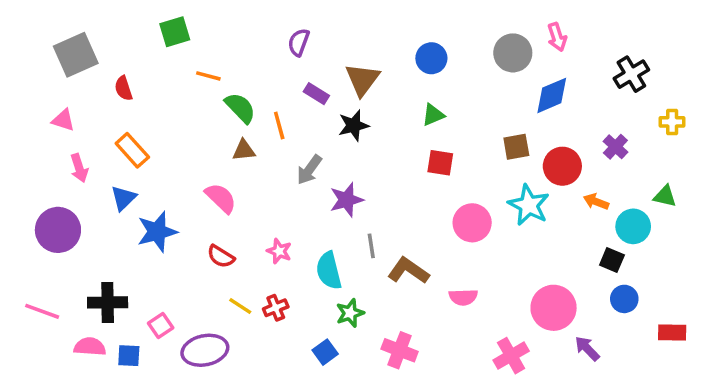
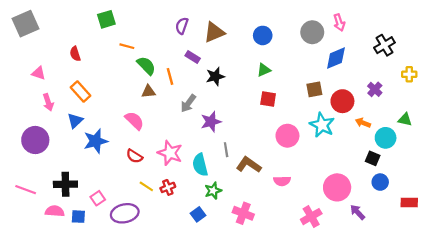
gray square: (76, 55) -> (26, 24), moved
brown triangle: (362, 79) -> (214, 32), moved, turned 30
pink star: (279, 251) -> (170, 153), size x1.6

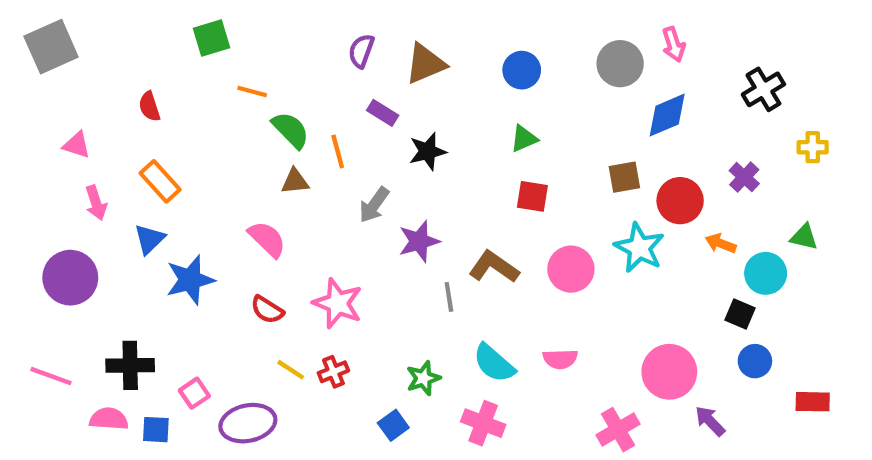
cyan semicircle: (200, 165) -> (494, 363), moved, turned -35
brown L-shape: (249, 165) -> (494, 267), moved

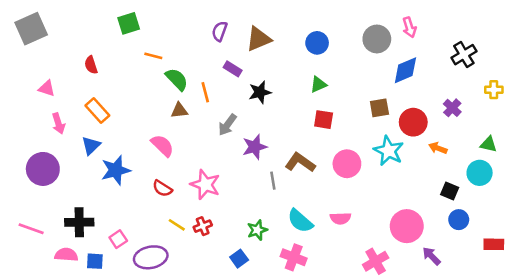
cyan circle: (766, 273) -> (480, 173), moved

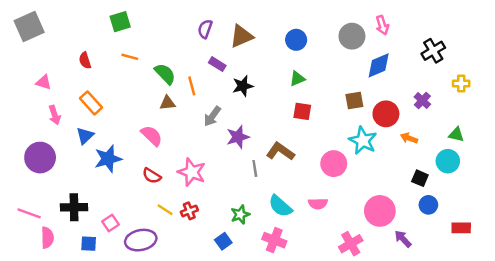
orange line: (153, 56) -> (130, 57), moved
pink circle: (347, 164) -> (334, 164), moved
pink semicircle: (66, 255) -> (47, 238), moved, turned 85

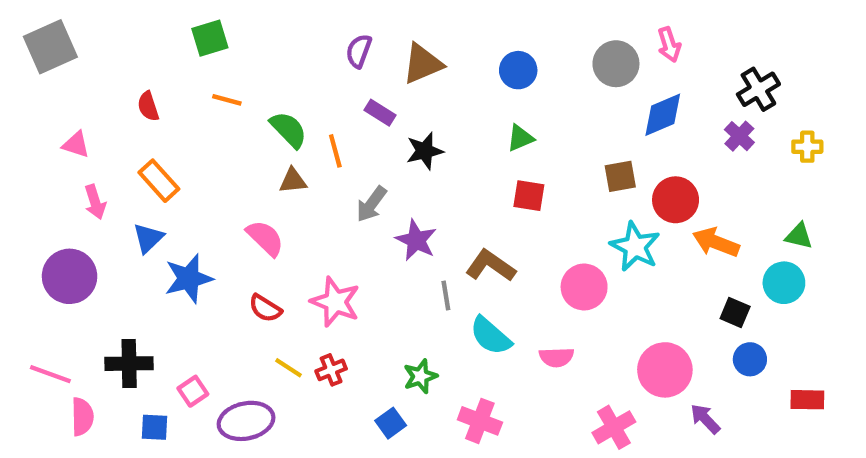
purple cross: (422, 100) -> (739, 136), moved
purple star: (238, 137) -> (416, 240), turned -30
orange arrow: (409, 138) -> (716, 242), size x1.5
cyan semicircle: (280, 206) -> (491, 336), moved

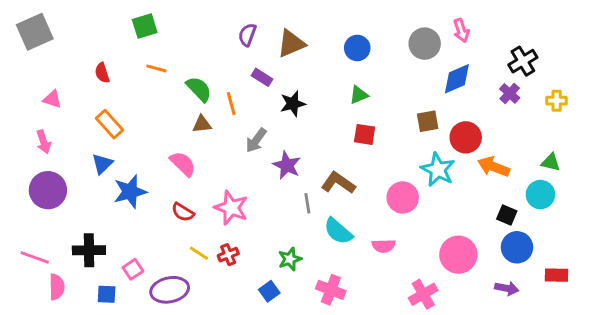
pink arrow: (95, 202) -> (44, 142), moved
blue circle: (750, 359) -> (517, 247), size x1.4
purple arrow: (705, 419) -> (507, 288), moved, turned 145

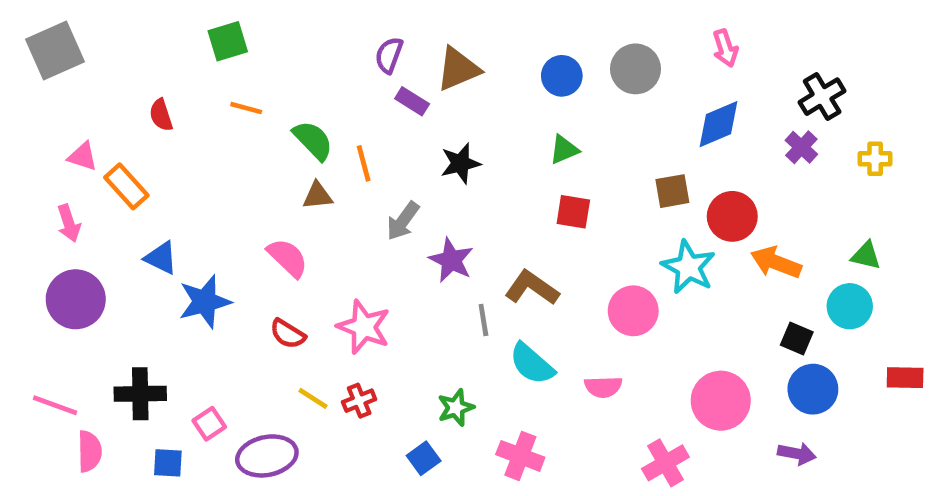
gray circle: (425, 44) -> (636, 69), moved
purple rectangle: (262, 77) -> (412, 101), moved
orange rectangle: (109, 124) -> (126, 186), moved
blue triangle: (102, 164) -> (161, 258), turned -50
red rectangle: (557, 275) -> (905, 378), moved

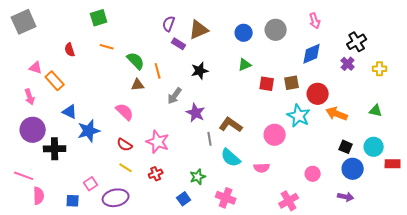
red square: (573, 212) -> (267, 84), moved
cyan circle: (850, 306) -> (374, 147), moved
black cross: (140, 394) -> (55, 149), moved
yellow line: (313, 398) -> (126, 168), moved
pink circle: (721, 401) -> (313, 174), size x0.6

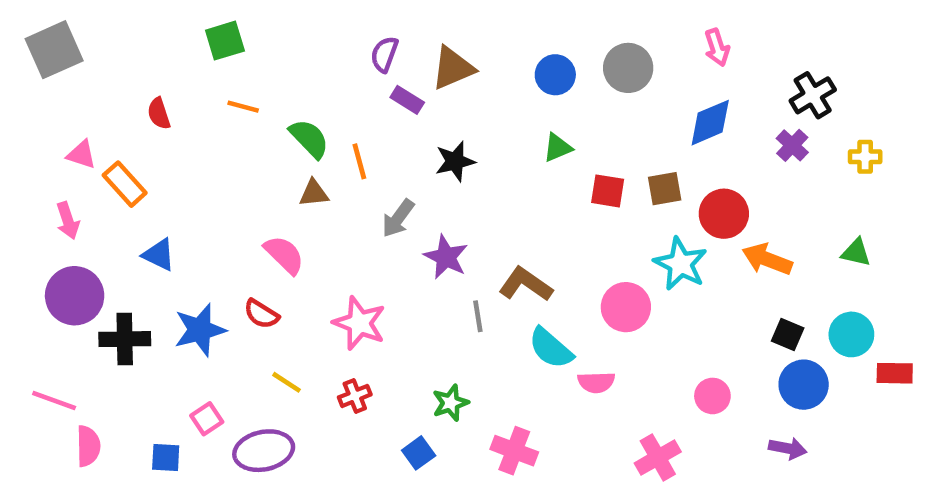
blue star: (89, 131) -> (200, 330), moved
red semicircle: (125, 145) -> (261, 314), moved
cyan semicircle: (231, 158) -> (551, 348), moved

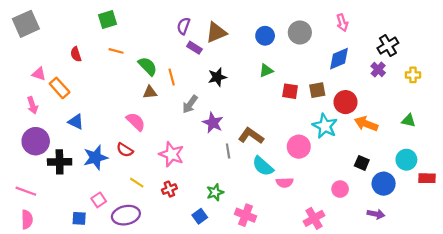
black square: (788, 334) -> (362, 163), moved
pink semicircle: (88, 446) -> (27, 219), moved

